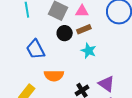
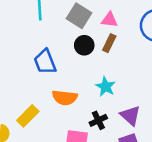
brown rectangle: (84, 29) -> (109, 43), turned -48
cyan star: (88, 51) -> (106, 87), moved

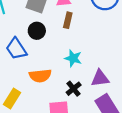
black circle: (84, 45) -> (37, 31), moved
purple triangle: (130, 116) -> (100, 78), turned -36

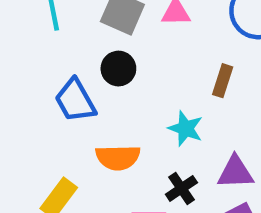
brown rectangle: (68, 20) -> (223, 81), moved

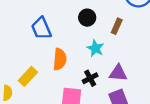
black circle: (118, 69) -> (87, 18), moved
orange semicircle: (118, 157) -> (60, 59), turned -90

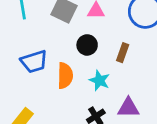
blue trapezoid: (41, 28) -> (34, 62), turned -80
orange semicircle: (60, 59) -> (65, 76), moved

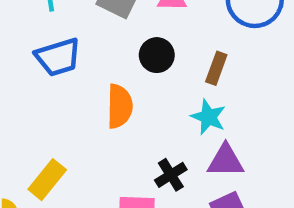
blue trapezoid: (34, 62) -> (58, 57), moved
cyan star: (99, 80) -> (208, 117), moved

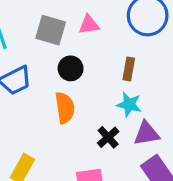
black circle: (157, 55) -> (71, 68), moved
black cross: (171, 175) -> (108, 137), moved

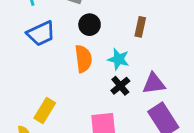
cyan star: (129, 105) -> (119, 59), moved

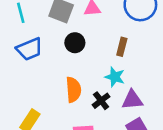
orange semicircle: (83, 59) -> (73, 90), moved
cyan star: (119, 59) -> (115, 77), moved

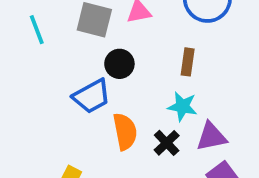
blue trapezoid: (29, 49) -> (92, 96), moved

